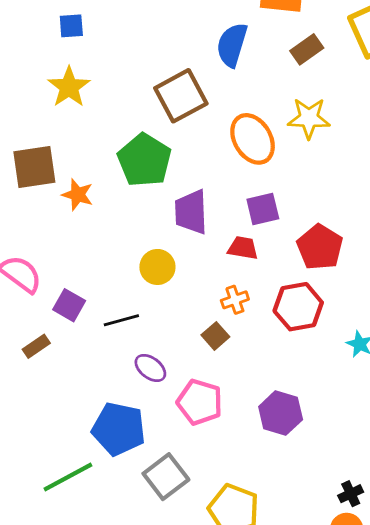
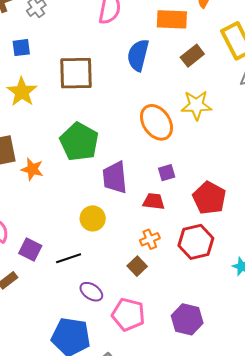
brown square: (181, 96) -> (76, 73), moved, turned 30
purple square: (263, 209) -> (167, 173), size x0.7

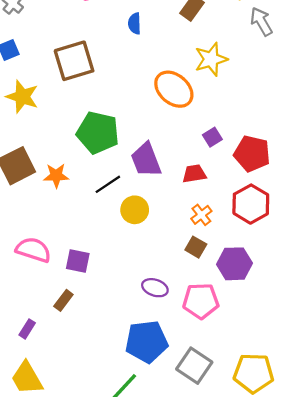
blue semicircle: (138, 55) -> (135, 24), size x0.6
purple square: (167, 173) -> (212, 137), moved
black line: (69, 258) -> (108, 184), moved
purple hexagon: (187, 319) -> (234, 264), moved

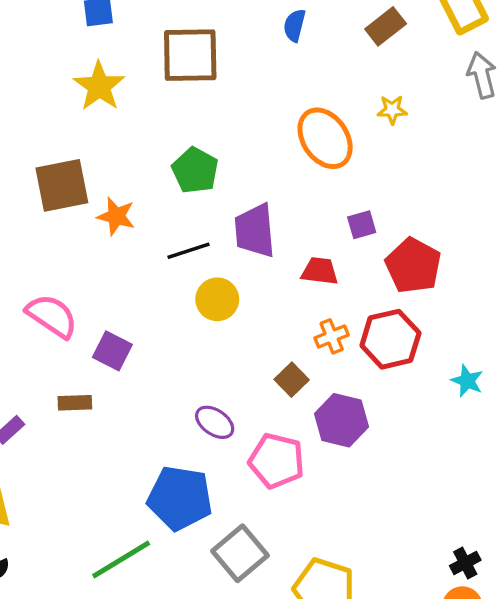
yellow star: (211, 59) -> (392, 110), size x0.6
green pentagon: (98, 133) -> (195, 170), size x0.7
orange cross: (201, 215) -> (332, 336), moved
brown rectangle: (63, 300) -> (75, 403), turned 35

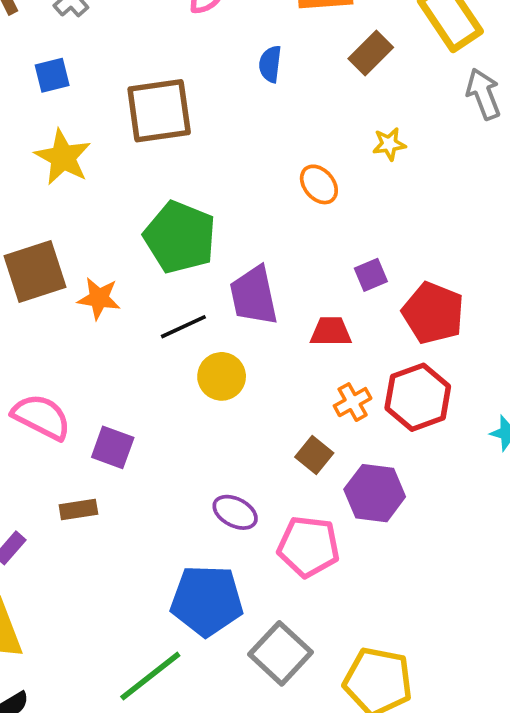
orange ellipse: (325, 138) -> (319, 184), size x0.6
green pentagon: (195, 170) -> (180, 237), size x1.4

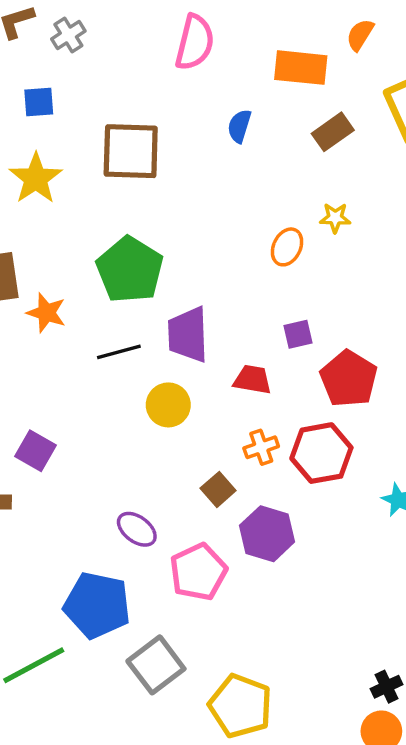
orange ellipse: (319, 184) -> (287, 247), moved, turned 57
yellow circle: (222, 376) -> (168, 405), moved
pink pentagon: (308, 546) -> (198, 572), turned 30

